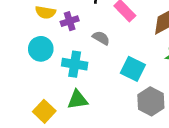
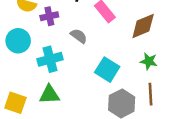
cyan cross: (75, 64) -> (50, 59), turned -30
yellow square: (44, 111) -> (15, 103), turned -30

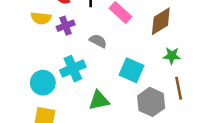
cyan circle: (18, 41) -> (43, 83), moved
green triangle: (49, 95) -> (99, 100), moved

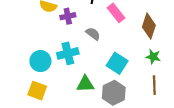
brown diamond: (161, 21) -> (149, 26), turned -50
gray hexagon: (151, 102) -> (114, 93), moved

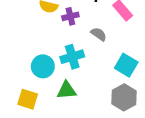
green triangle: (85, 84) -> (67, 90), moved
yellow square: (37, 91) -> (28, 99), moved

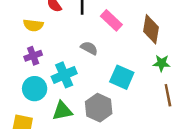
purple cross: (70, 16) -> (33, 56), moved
gray hexagon: (124, 97) -> (99, 108), moved

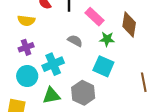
green star: (162, 63) -> (107, 39), moved

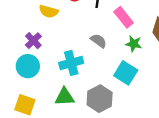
purple cross: (26, 47) -> (33, 41), moved, turned -32
cyan circle: (27, 76) -> (28, 66), moved

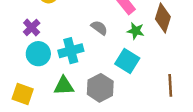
cyan circle: (28, 66) -> (38, 54), moved

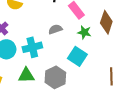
gray semicircle: (99, 28) -> (55, 29), turned -56

